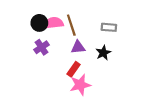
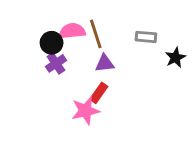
black circle: (39, 23) -> (52, 43), moved
black star: (103, 53) -> (175, 58), moved
pink star: (80, 85) -> (85, 111), moved

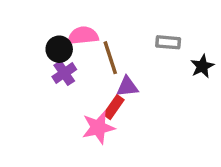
brown line: (96, 34) -> (110, 58), moved
purple triangle: (105, 63) -> (127, 87), moved

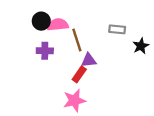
black circle: (59, 49) -> (41, 21), moved
purple cross: (64, 73) -> (45, 51), turned 35
pink star: (98, 128) -> (74, 100), moved

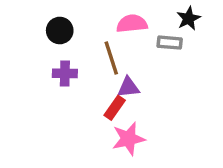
pink semicircle: (58, 25) -> (132, 24), moved
black star: (141, 46) -> (189, 18), moved
pink star: (74, 100) -> (128, 139), moved

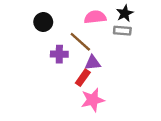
black star: (189, 18) -> (125, 13), moved
brown line: (111, 58) -> (80, 42), turned -30
purple cross: (65, 73) -> (59, 54), moved

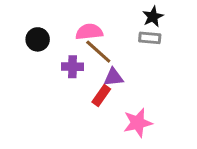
pink semicircle: (95, 17) -> (89, 32), moved
black circle: (43, 22) -> (38, 39), moved
pink star: (93, 100) -> (138, 123), moved

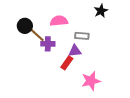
gray rectangle: (150, 38) -> (82, 36), moved
brown line: (98, 52) -> (36, 34), moved

